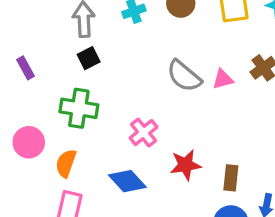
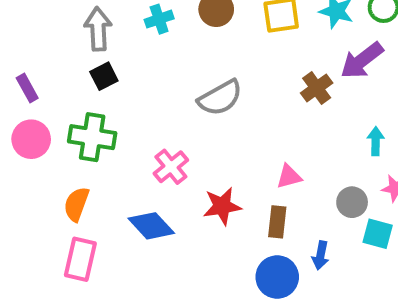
gray semicircle: (184, 76) -> (220, 98), turned -69
pink triangle: (223, 79) -> (289, 177), moved
pink circle: (29, 142) -> (31, 139), moved

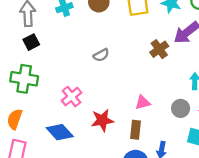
gray semicircle: (220, 98) -> (101, 55), size x0.6
gray circle: (352, 202) -> (181, 108), moved

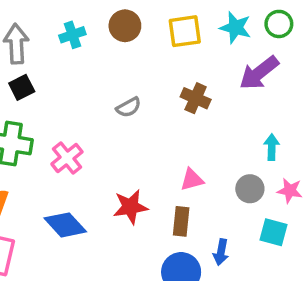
brown cross: (159, 49) -> (196, 98), moved, turned -30
pink cross: (72, 97) -> (67, 158), moved

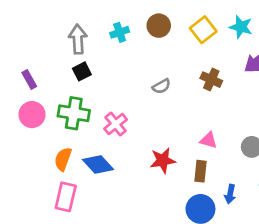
yellow square: (185, 31) -> (203, 30), turned -30
pink triangle: (192, 180) -> (209, 140), turned 30
blue diamond: (65, 225) -> (98, 164), moved

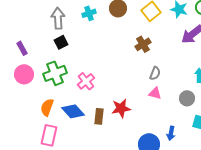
brown cross: (211, 80) -> (143, 44), moved, turned 35
gray semicircle: (161, 86) -> (155, 73), moved, turned -40
green cross: (74, 113) -> (55, 73), turned -30
brown rectangle: (200, 171) -> (99, 116), moved

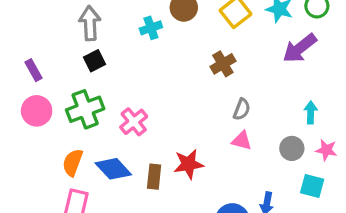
cyan cross: (89, 13) -> (151, 28), moved

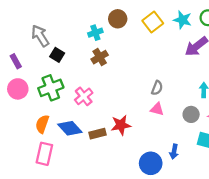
gray arrow: (90, 23) -> (40, 36), moved, turned -30
black square: (95, 61) -> (57, 55), turned -32
brown cross: (223, 64) -> (100, 57), moved
brown rectangle: (154, 177) -> (98, 134), turned 70

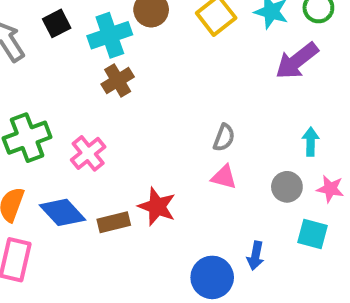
cyan cross: (95, 33) -> (110, 35), size x1.5
black square: (57, 55) -> (57, 23), moved, turned 32
red star: (121, 125) -> (157, 207), turned 30

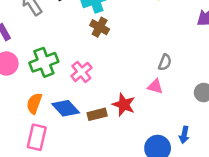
brown cross: (118, 81) -> (100, 27), turned -30
pink triangle: (224, 177) -> (155, 86), moved

